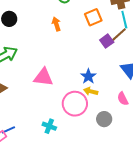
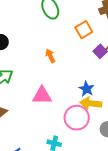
orange arrow: (56, 24) -> (50, 56), moved
yellow arrow: (91, 91) -> (91, 103), size x1.5

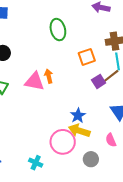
pink triangle: (42, 96) -> (34, 81), moved

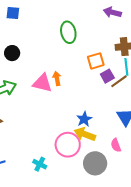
purple square: (99, 81) -> (107, 76), moved
gray circle: (91, 159) -> (95, 163), size x1.5

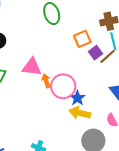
orange arrow: (57, 78) -> (46, 81), moved
pink circle: (68, 145) -> (63, 86), moved

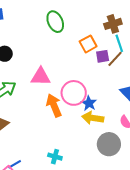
purple square: (95, 53) -> (103, 56), turned 32
orange arrow: (46, 81) -> (54, 105), moved, size x1.6

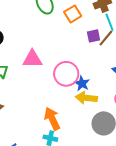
orange square: (88, 44) -> (73, 14), moved
orange arrow: (54, 105) -> (52, 119), moved

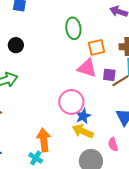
pink triangle: (32, 59) -> (87, 68), moved

